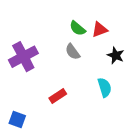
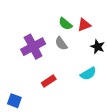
purple cross: (23, 57) -> (33, 47), moved
cyan semicircle: (105, 87) -> (88, 74), turned 77

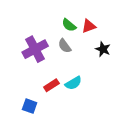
cyan semicircle: (88, 74) -> (73, 83), moved
blue square: (14, 101) -> (30, 106), moved

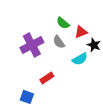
red triangle: (89, 26) -> (81, 32), moved
cyan semicircle: (73, 83) -> (80, 59), moved

